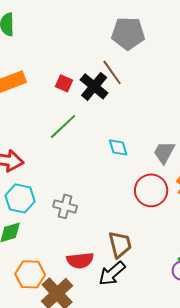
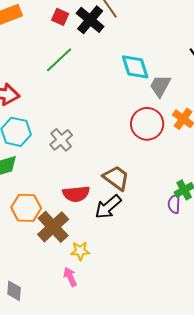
cyan diamond: (118, 147) -> (135, 67), moved, size x1.4
gray cross: (65, 206) -> (61, 140), turned 35
brown trapezoid: (120, 244) -> (116, 178), turned -40

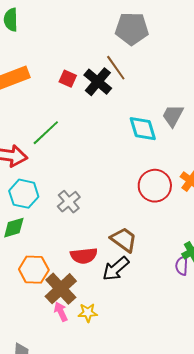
green line: (59, 60) -> (46, 133), moved
gray trapezoid: (160, 86) -> (173, 116), moved
pink arrow: (70, 277) -> (61, 312), moved

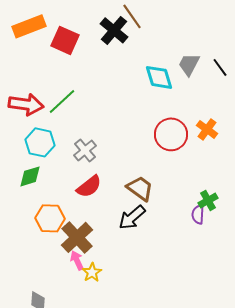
red square: (68, 79) -> (65, 40), moved, size x1.6
green line: (46, 133) -> (62, 101), moved
red semicircle: (84, 256) -> (89, 186), moved, turned -32
yellow star: (88, 313) -> (92, 272), moved, turned -30

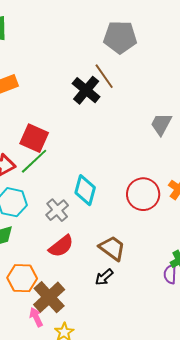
red square: (65, 40) -> (34, 138), moved
cyan diamond: (159, 77) -> (85, 190), moved, turned 32
black arrow: (132, 217) -> (104, 277), size x0.7
pink arrow: (77, 260) -> (36, 317), moved

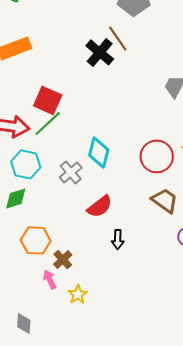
red semicircle: (61, 246) -> (100, 206), moved
brown trapezoid: (112, 248) -> (165, 200), moved
black arrow: (104, 277) -> (118, 239), turned -48
brown cross: (49, 297) -> (63, 259), size x0.6

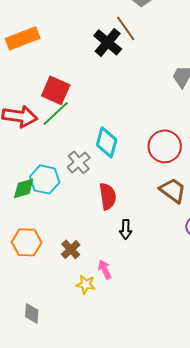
cyan hexagon: (26, 164) -> (45, 179), moved
red semicircle: (100, 206) -> (108, 196), turned -60
orange hexagon: (36, 240) -> (27, 242), moved
pink arrow: (50, 279) -> (105, 269), moved
yellow star: (78, 294) -> (86, 284), turned -30

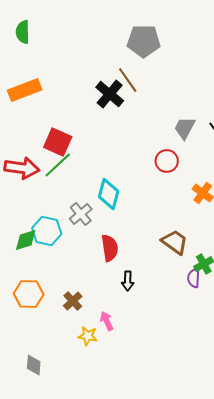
red circle: (165, 146) -> (167, 161), moved, size x0.7

